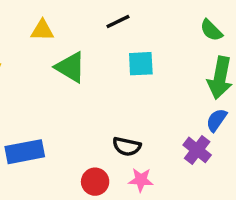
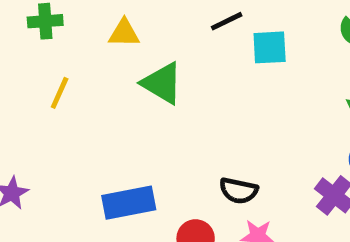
cyan square: (141, 64) -> (270, 47), moved
blue rectangle: (25, 152) -> (129, 203), moved

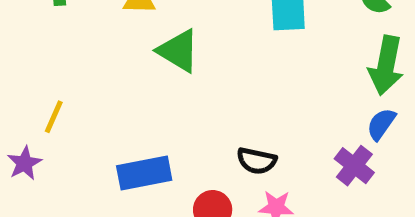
yellow line: (60, 93) -> (54, 117), moved

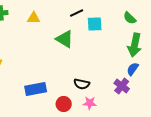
green triangle: (178, 51) -> (65, 39), moved

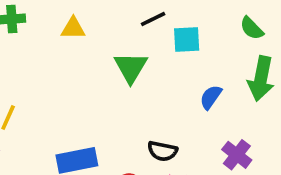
green triangle: (65, 39) -> (131, 67), turned 30
blue semicircle: (133, 69) -> (211, 97), moved

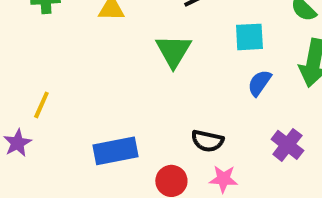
cyan square: (187, 39) -> (249, 37), moved

